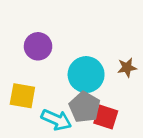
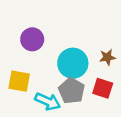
red square: (106, 117) -> (103, 88), moved

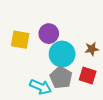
purple circle: (32, 39) -> (49, 34), moved
yellow square: (19, 81) -> (20, 40), moved

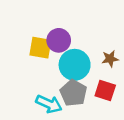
yellow square: (20, 40) -> (40, 48), moved

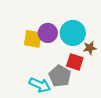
cyan circle: (75, 65) -> (73, 33), moved
red square: (105, 91) -> (75, 62), moved

